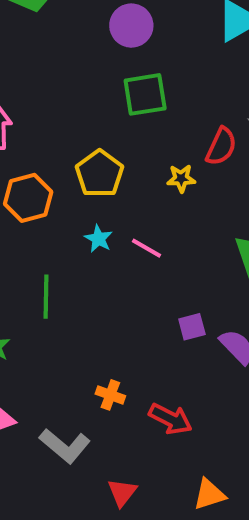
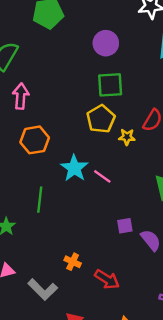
yellow pentagon: (100, 174) -> (101, 119), moved
cyan star: (99, 239) -> (74, 168), size x1.6

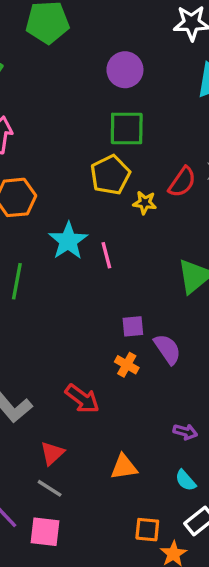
pink line: (102, 176) -> (106, 255), turned 36
orange cross: (73, 262) -> (127, 365), moved
red arrow: (107, 279) -> (82, 399), moved

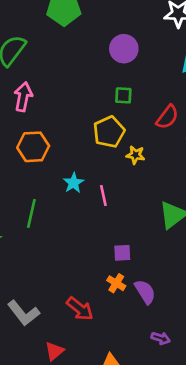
green square: (127, 128) -> (123, 95), size x0.6
red semicircle: (182, 182) -> (167, 117), moved
cyan star: (68, 241) -> (74, 183), size x0.7
purple semicircle: (167, 349) -> (145, 292), moved

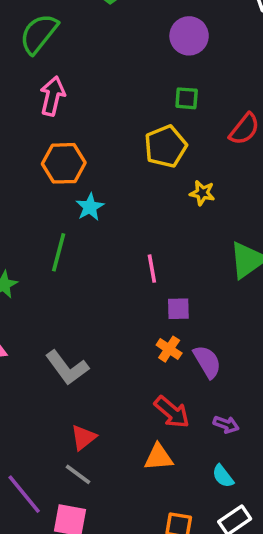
yellow star: (135, 155) -> (202, 193), moved
cyan star: (74, 183) -> (90, 207), moved
pink line: (103, 196) -> (152, 269), moved
red arrow: (80, 309) -> (172, 412), moved
gray L-shape: (23, 313) -> (67, 368), moved

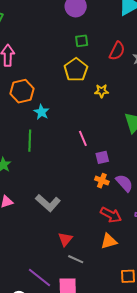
gray line: (78, 474) -> (76, 259), moved

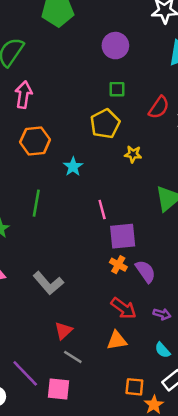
cyan star: (42, 112) -> (73, 167), moved
purple square: (102, 157) -> (123, 236), size x1.6

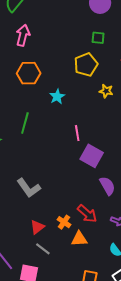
purple square: (123, 236) -> (92, 156), turned 30
orange cross: (118, 265) -> (64, 222), moved

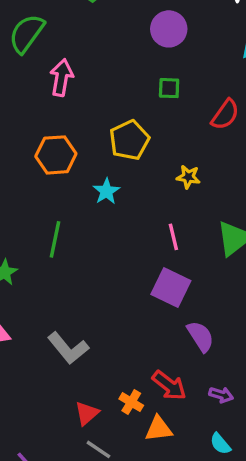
pink arrow: (23, 35) -> (62, 78), moved
yellow pentagon: (86, 65) -> (129, 140), moved
pink line: (77, 133) -> (173, 237), moved

